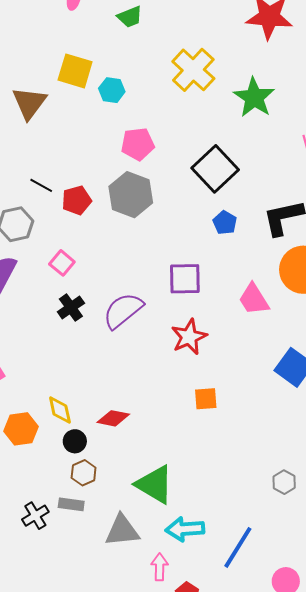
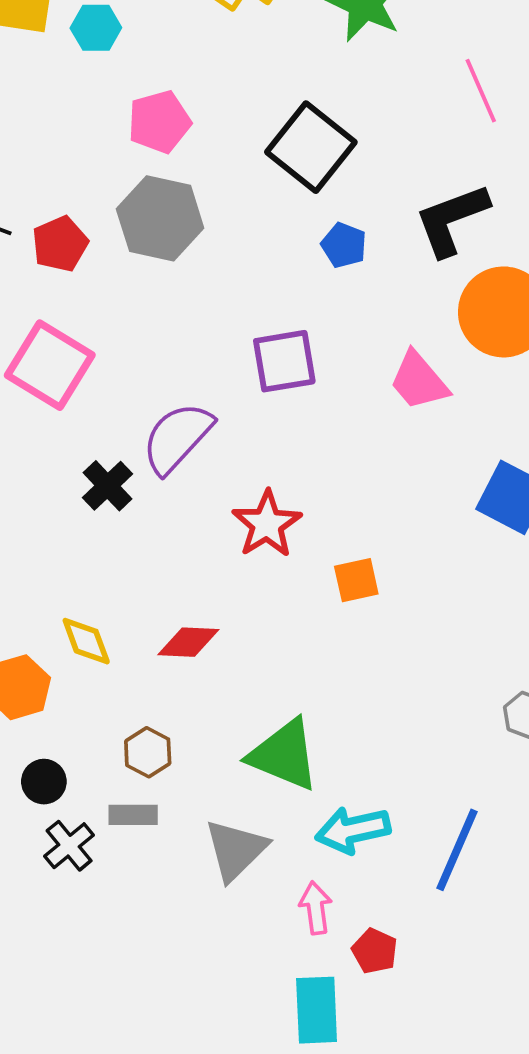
pink square: (62, 263) -> (50, 365), size x1.8
black cross: (71, 308) -> (108, 486), moved
red star: (189, 337) -> (267, 524), moved
black circle: (75, 441) -> (44, 782), moved
gray triangle: (122, 531) -> (236, 850), turned -30

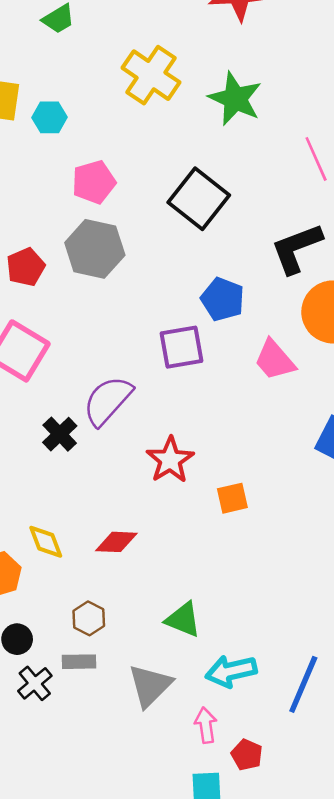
blue pentagon: (344, 245) -> (223, 299), moved, size x1.4
green triangle: (284, 755) -> (183, 619), size x0.7

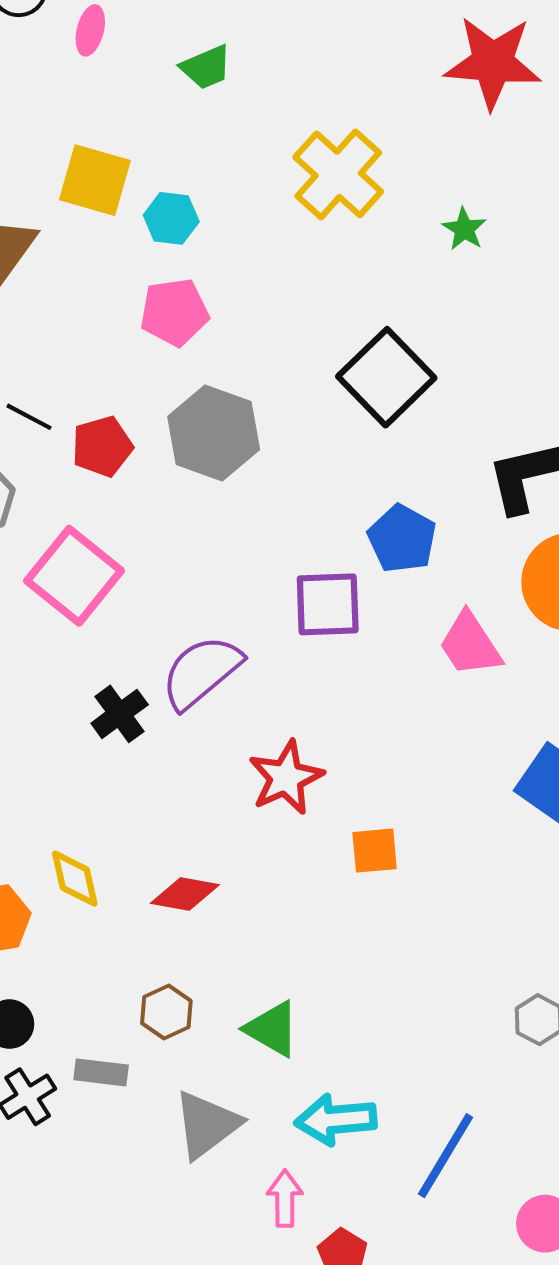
green star: (235, 99) -> (464, 229), size x0.5
pink pentagon: (94, 182) -> (174, 312), moved
brown hexagon: (89, 618) -> (166, 1012), moved

